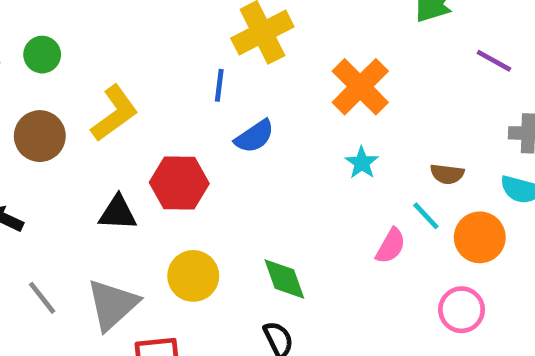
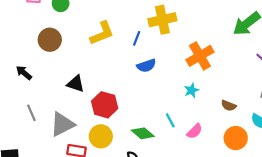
yellow L-shape: (114, 113) -> (102, 33), moved
red hexagon: (179, 183) -> (105, 105), moved
cyan line: (426, 216) -> (170, 120), moved
yellow circle: (193, 276) -> (101, 136), moved
green diamond: (284, 279) -> (143, 133), turned -45

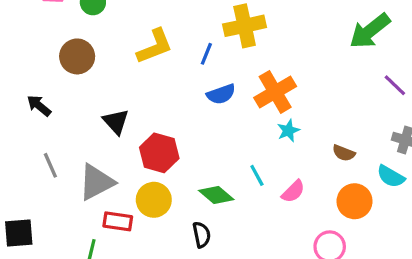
orange cross: (200, 56) -> (275, 92), moved
black triangle: (76, 84) -> (116, 122), turned 30

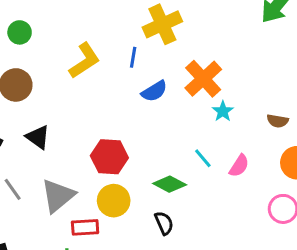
black triangle: (116, 122) -> (38, 137), moved

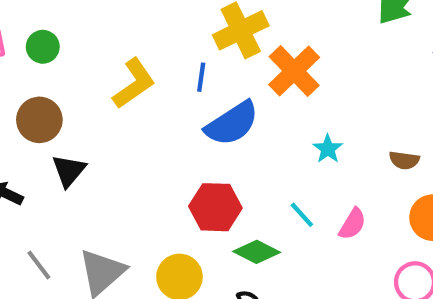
orange cross: (203, 79) -> (294, 71), moved
blue semicircle: (154, 91) -> (232, 123), size x1.5
black triangle: (38, 137) -> (69, 171), moved, turned 36
red hexagon: (109, 157) -> (215, 207), moved

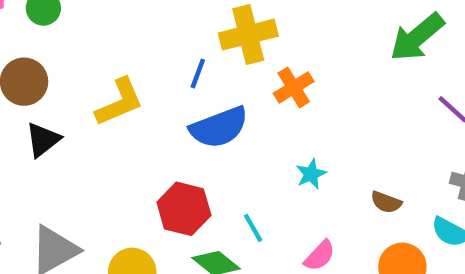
orange cross: (294, 71) -> (294, 87), size x0.7
yellow L-shape: (134, 84) -> (119, 102), moved
cyan line: (302, 215) -> (253, 228), moved

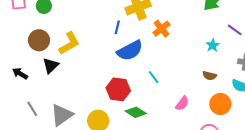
yellow L-shape: (119, 102) -> (69, 43), moved
cyan star: (311, 174) -> (213, 45), moved
cyan line: (253, 228) -> (154, 77), moved

